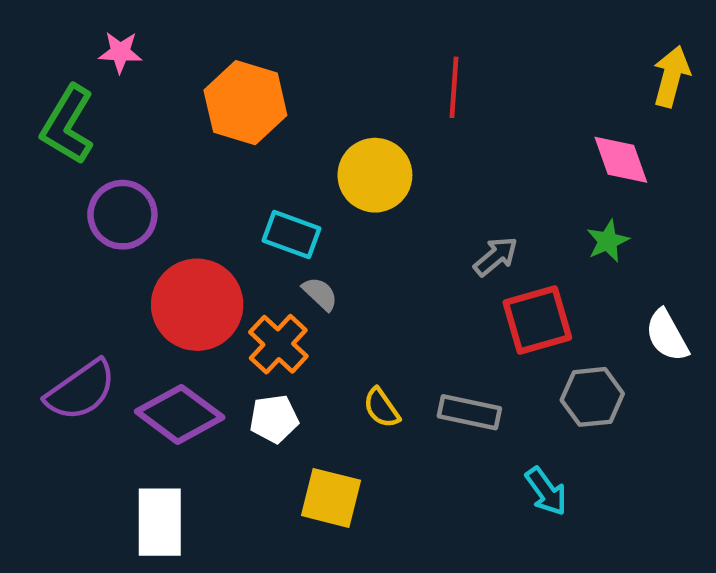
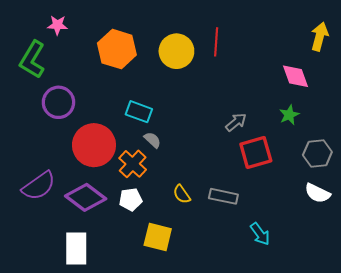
yellow circle: (375, 175) -> (176, 51), moved
white semicircle: (667, 335) -> (317, 193), moved, turned -35
gray hexagon: (592, 397) -> (317, 153), moved

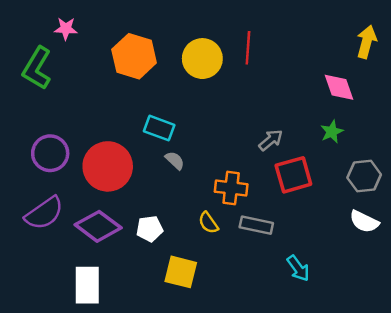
purple circle: (58, 102) -> (50, 153), moved
orange cross: (133, 164) -> (231, 188), moved, turned -36

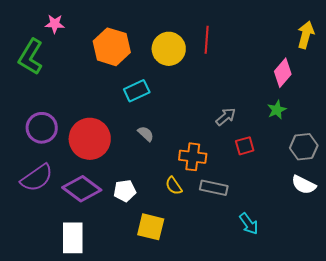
pink diamond: (339, 87) -> (283, 73), turned 60
cyan rectangle: (159, 128) -> (137, 91), moved, turned -45
red square: (293, 175) -> (245, 146), size x0.6

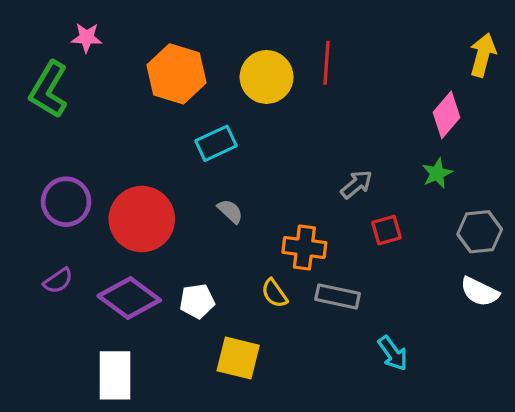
purple semicircle: (37, 178) -> (58, 281), size x0.6

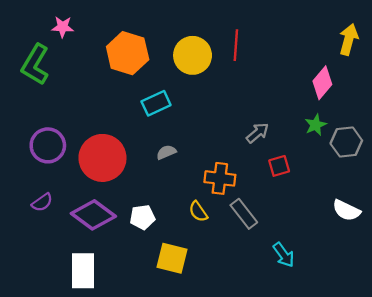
gray semicircle: (230, 211) -> (166, 152), turned -66
gray hexagon: (480, 232) -> (346, 142), moved
gray rectangle: (338, 296) -> (244, 214), turned 40

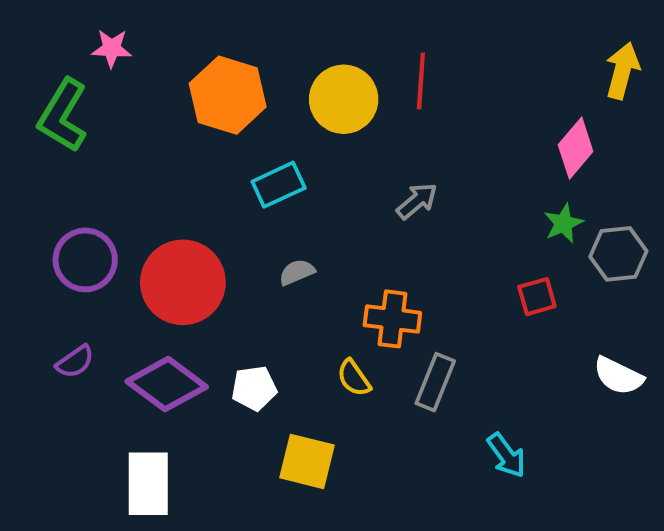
gray arrow: (257, 133) -> (417, 201), moved
red square: (279, 166) -> (537, 297), moved
gray rectangle: (244, 214) -> (435, 382), turned 60

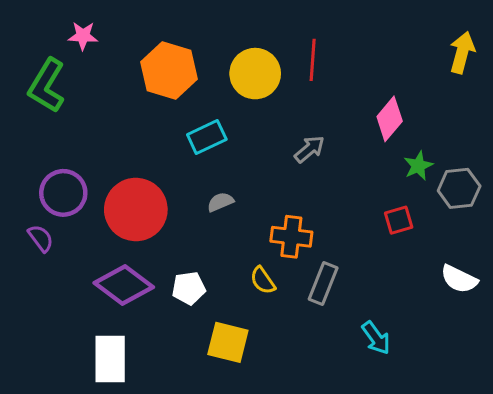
pink diamond: (576, 148) -> (390, 119), moved
purple semicircle: (75, 362) -> (41, 238), moved, turned -92

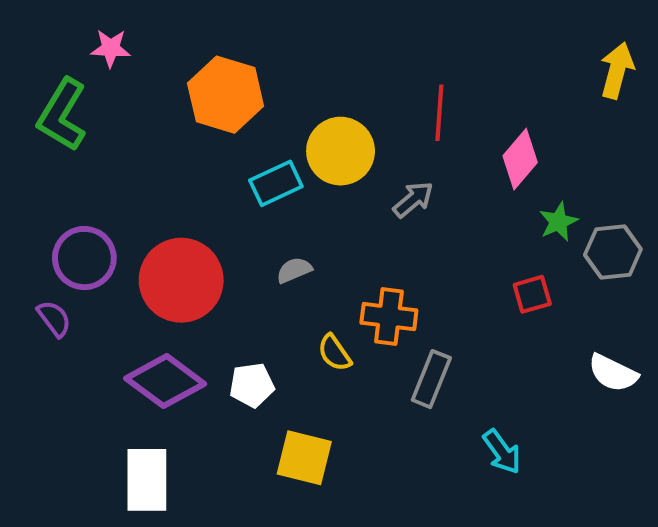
red line: (313, 60) -> (439, 113), moved
yellow circle: (255, 74) -> (341, 151), moved
yellow semicircle: (263, 281) -> (334, 353), moved

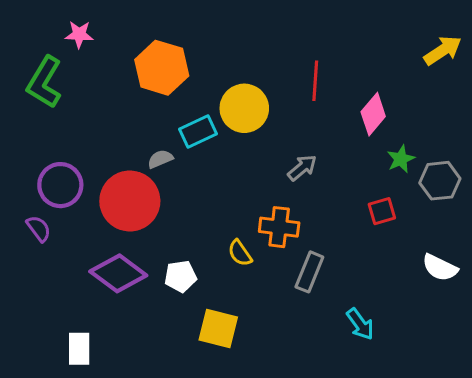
yellow arrow: (617, 70) -> (443, 50), turned 42
gray arrow: (413, 200) -> (302, 168), moved
gray semicircle: (294, 270) -> (160, 159), moved
white rectangle: (147, 480) -> (79, 349), moved, size x0.7

